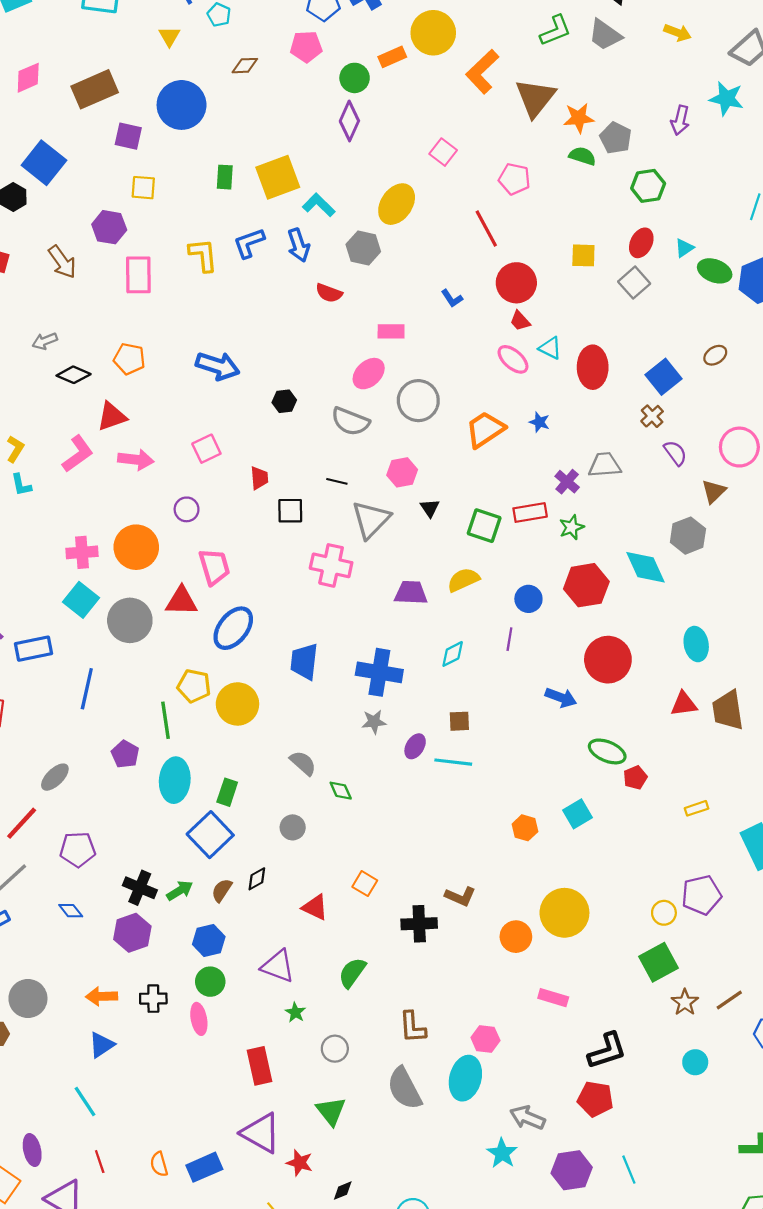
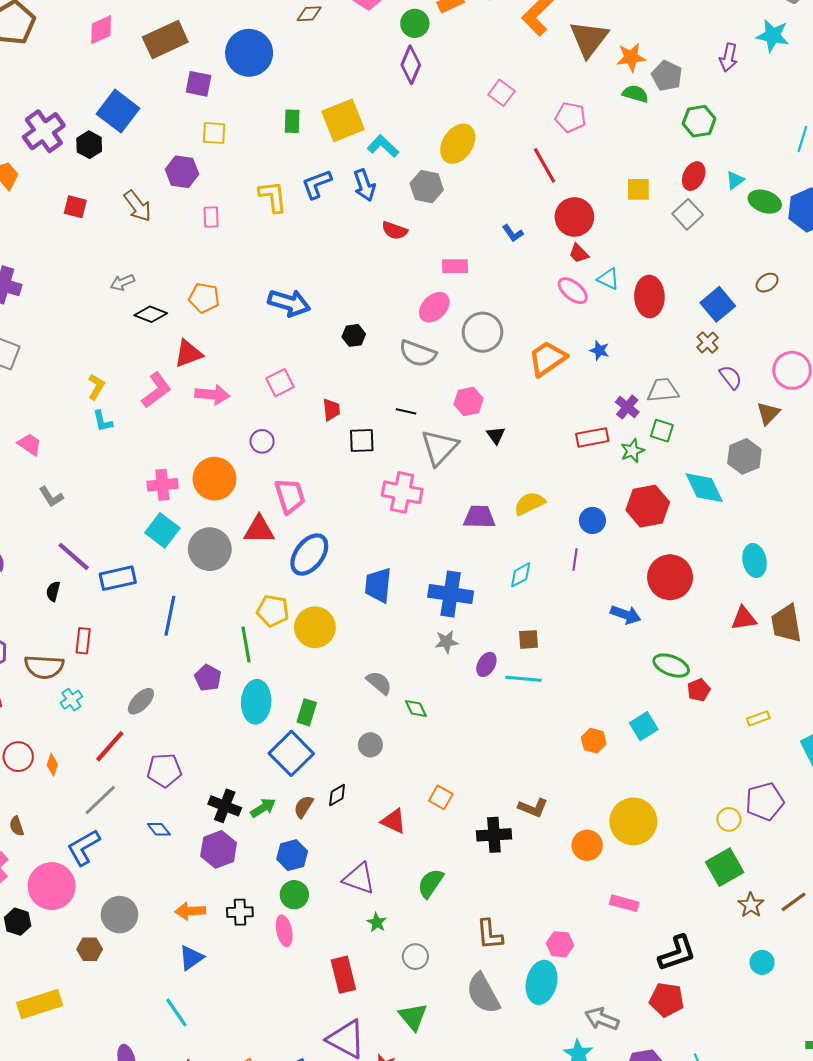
pink rectangle: (138, 275) -> (211, 217), size x0.6
green square: (484, 526) -> (662, 431), moved, size x0.7

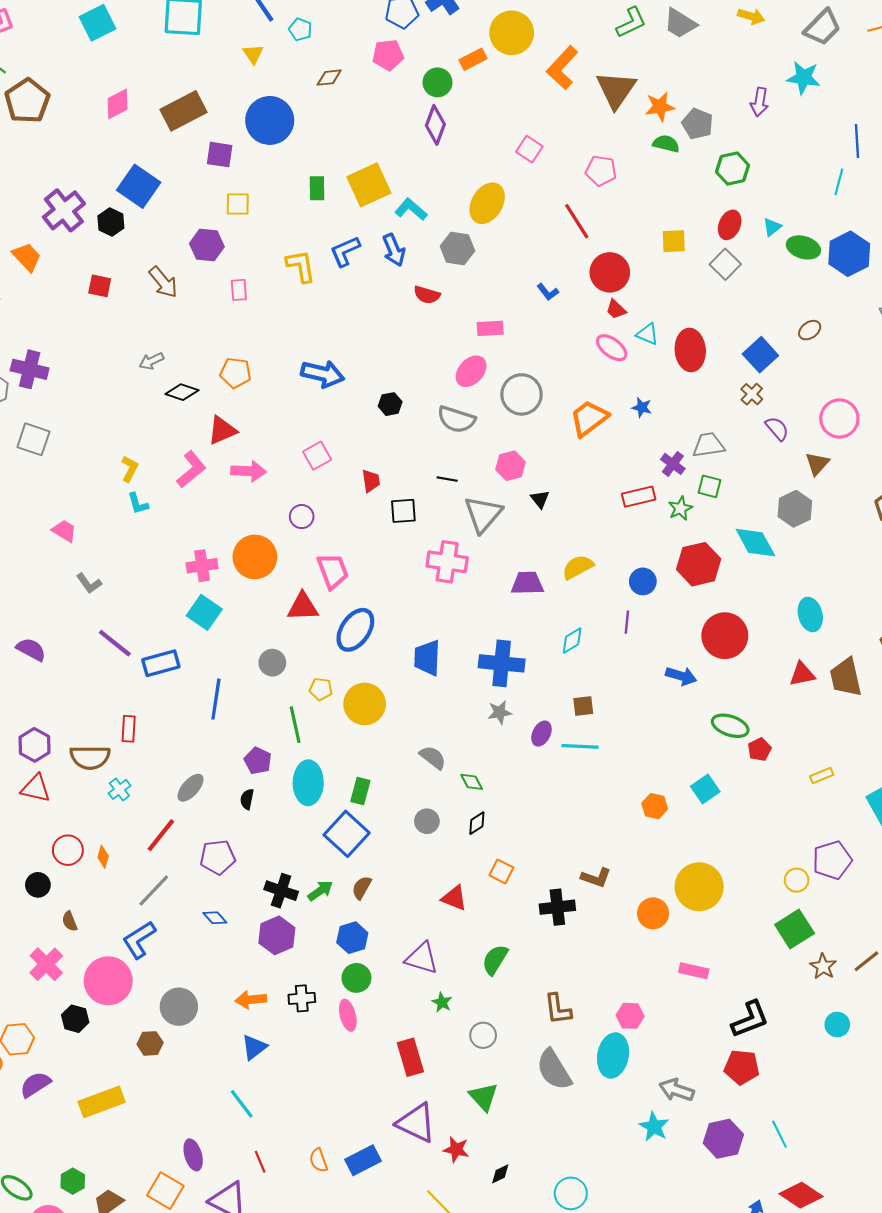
gray circle: (210, 549) -> (272, 663), moved, size x0.6
black semicircle: (53, 591) -> (247, 799), moved
yellow pentagon: (273, 611) -> (321, 689), size x0.7
black diamond: (337, 795) -> (477, 823), moved

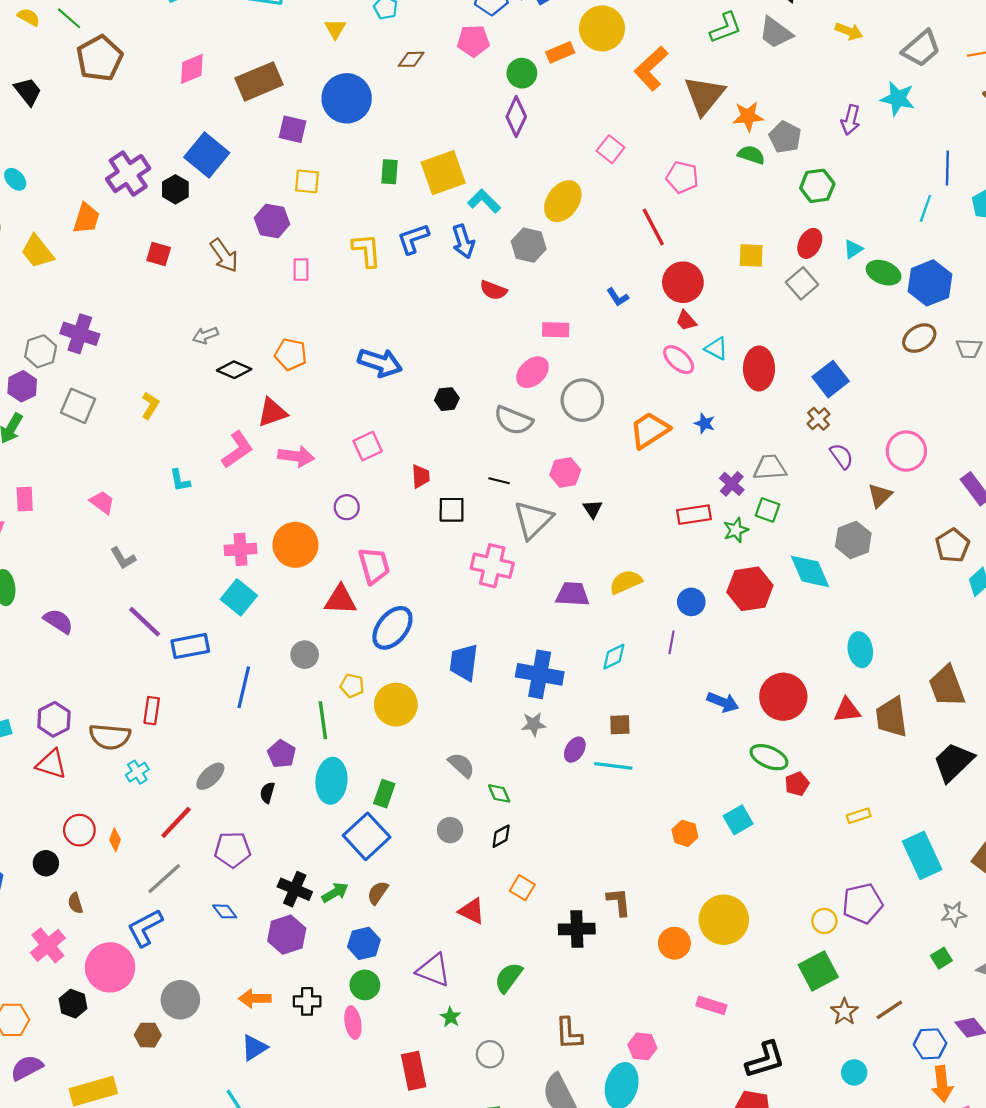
orange trapezoid: (27, 257) -> (86, 218), turned 56
brown ellipse: (810, 330) -> (919, 338), moved, size x1.4
yellow L-shape: (130, 469) -> (150, 405), moved
red circle: (725, 636) -> (783, 697), moved
brown L-shape: (596, 878) -> (619, 902), turned -120

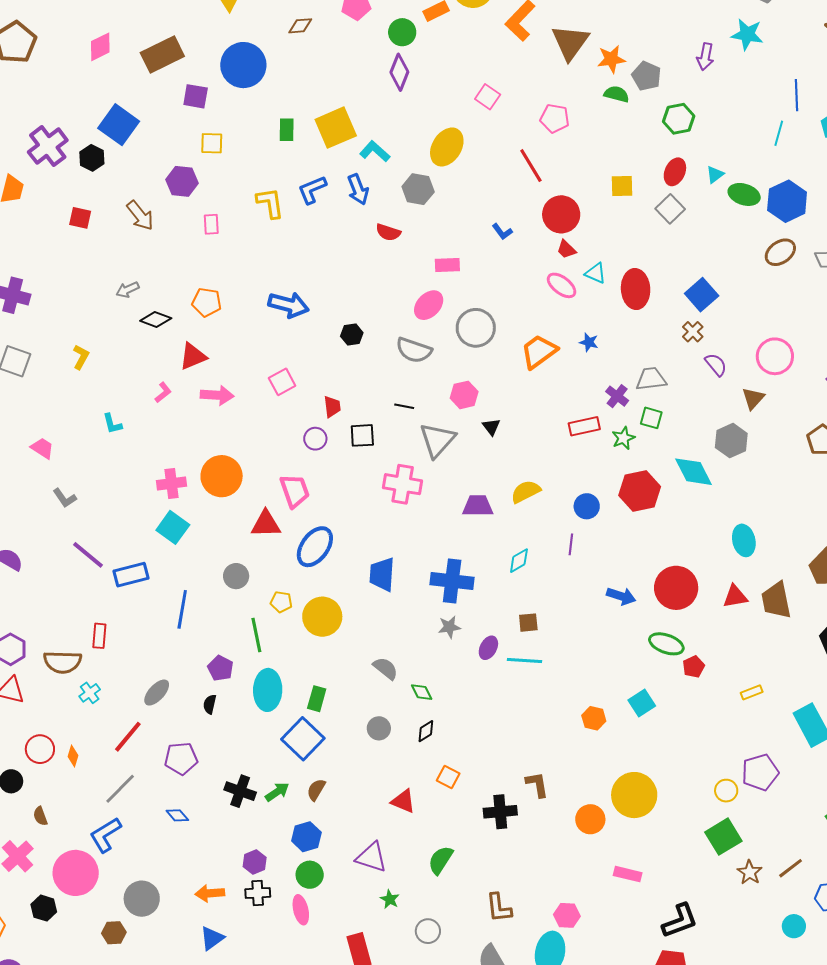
pink L-shape: (237, 450) -> (163, 392), size x0.6
purple circle: (347, 507) -> (315, 439), moved
purple hexagon: (287, 935) -> (255, 862), moved, size x0.7
cyan circle: (854, 1072) -> (794, 926), moved

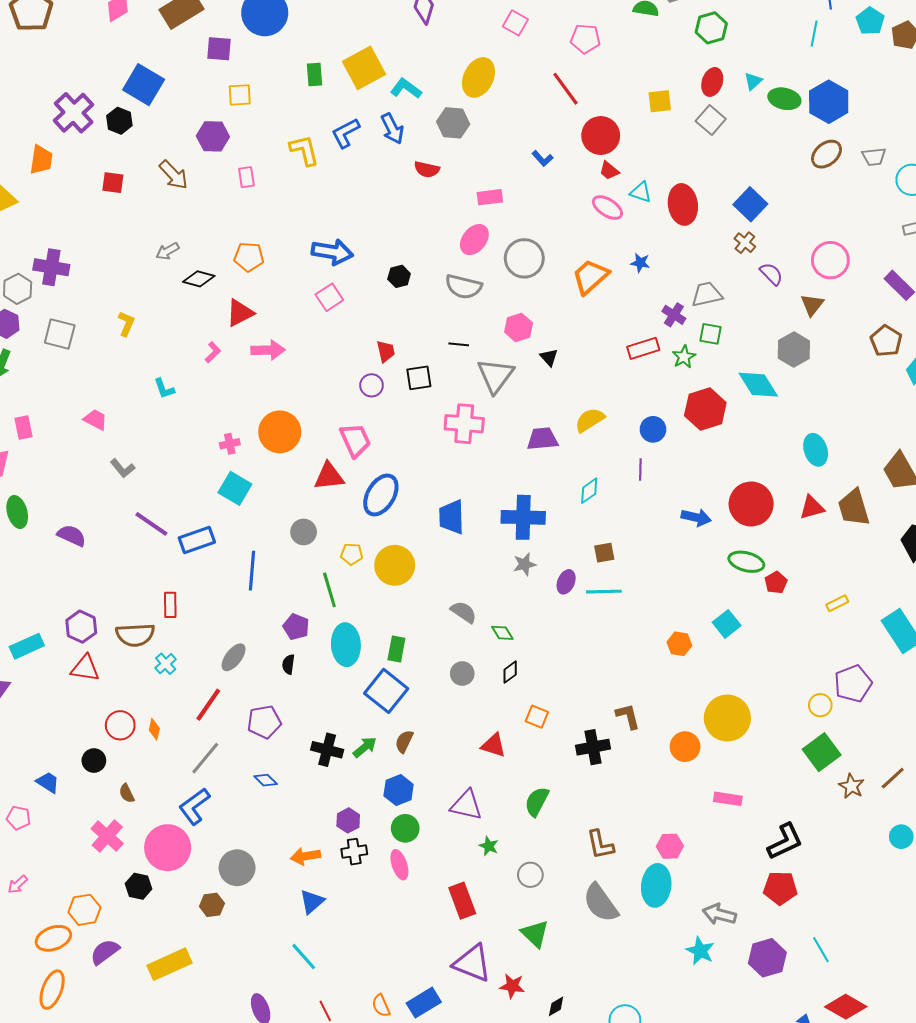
pink square: (282, 382) -> (329, 297), moved
pink cross: (172, 483) -> (230, 444), size x0.7

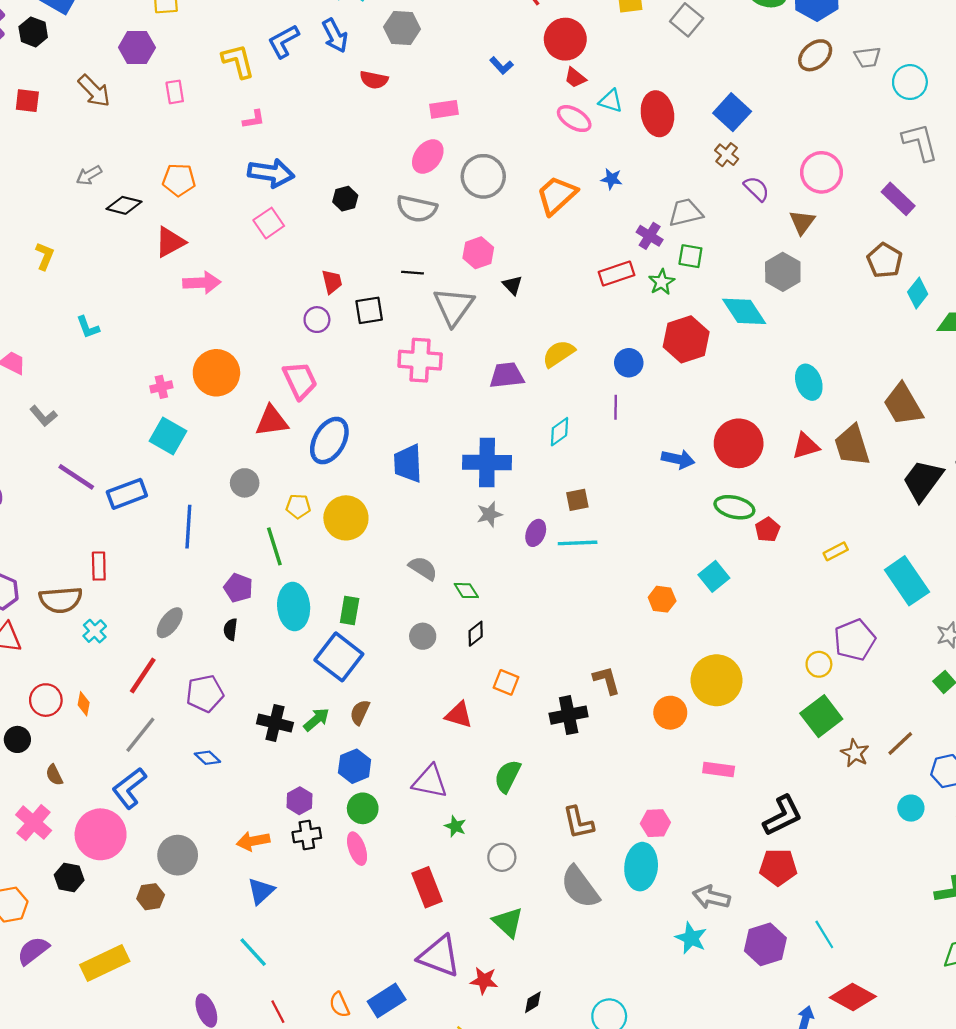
pink L-shape: (213, 352) -> (254, 119), moved, turned 35

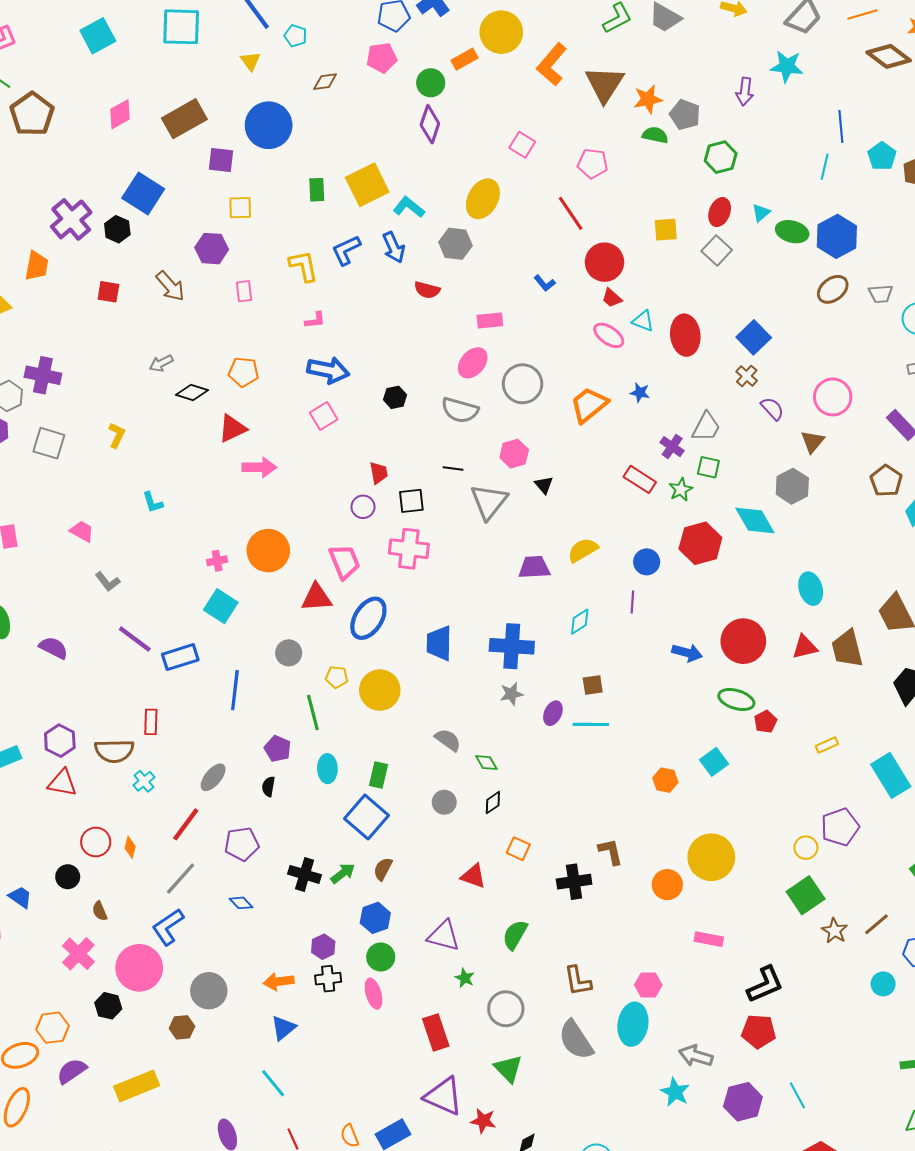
gray trapezoid: (686, 213) -> (706, 427), turned 128
red rectangle: (616, 274) -> (640, 479), turned 48
pink cross: (420, 360) -> (409, 549), moved
cyan ellipse: (294, 607) -> (327, 769), size x0.7
gray circle: (502, 857) -> (506, 1009), size x1.4

